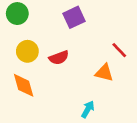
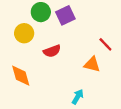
green circle: (17, 14) -> (41, 12), moved
yellow circle: (27, 51) -> (24, 33), moved

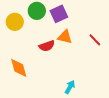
yellow circle: (24, 33) -> (15, 22), moved
orange triangle: (92, 64) -> (65, 37), moved

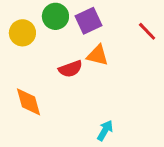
red line: (95, 40) -> (147, 31), moved

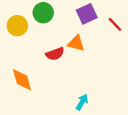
purple square: (88, 21) -> (87, 14), moved

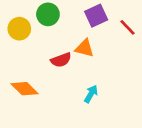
orange diamond: (22, 80) -> (24, 89), turned -30
cyan arrow: (82, 102) -> (91, 94), moved

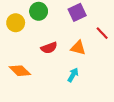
red line: (127, 27) -> (102, 33), moved
orange triangle: (84, 48) -> (78, 48), moved

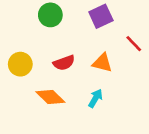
yellow circle: (16, 23) -> (20, 64), moved
orange diamond: (20, 71) -> (50, 97), moved

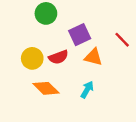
purple square: (101, 16) -> (80, 35), moved
yellow circle: (20, 64) -> (32, 58), moved

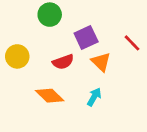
orange triangle: (93, 57) -> (101, 62), turned 30
yellow circle: (32, 58) -> (17, 56), moved

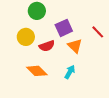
yellow circle: (17, 56) -> (26, 37), moved

